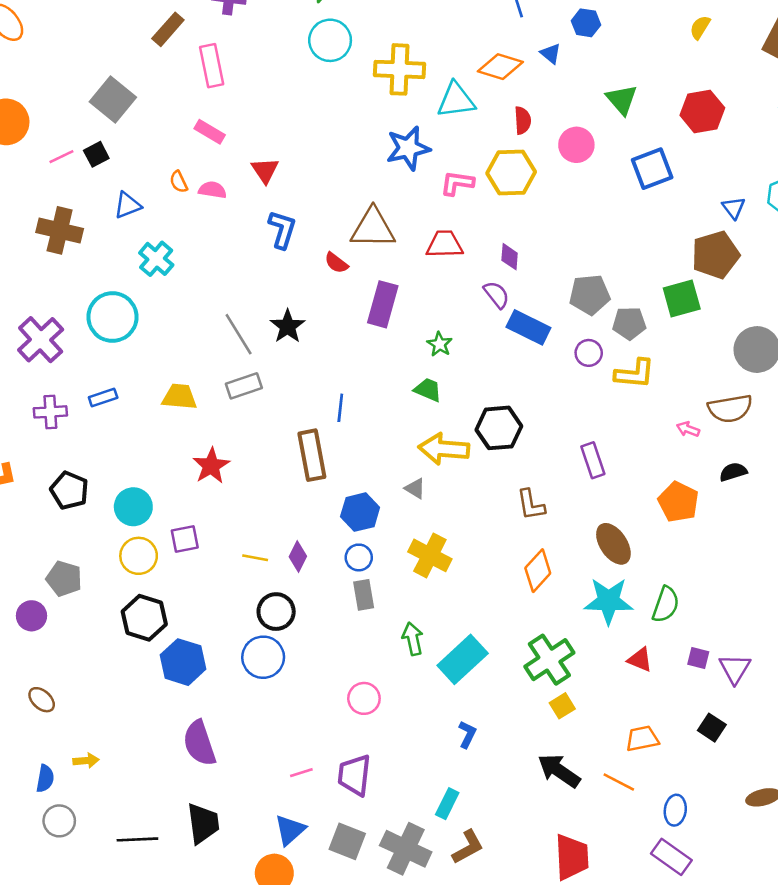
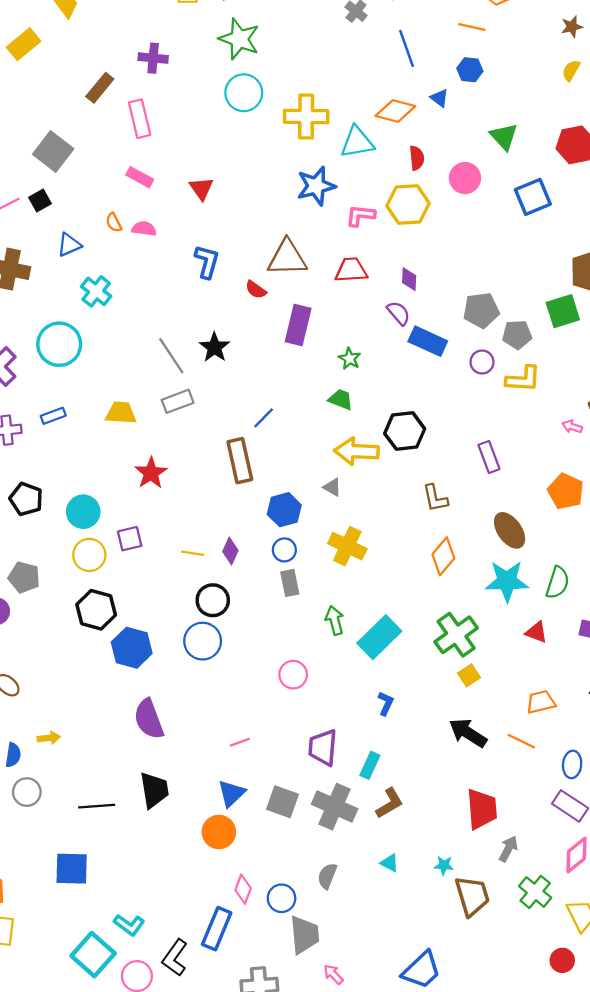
red triangle: (265, 170) -> (201, 188), moved
blue line: (340, 408) -> (264, 418), turned 40
purple trapezoid: (354, 775) -> (323, 748), moved

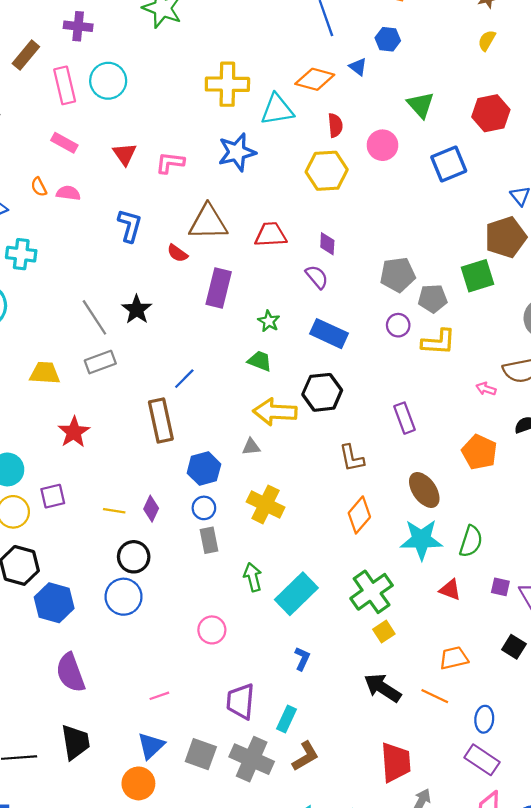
cyan circle: (244, 93) -> (108, 81), moved
pink L-shape: (360, 215) -> (170, 163), moved
cyan cross: (96, 291) -> (21, 254), turned -32
blue rectangle: (428, 341) -> (329, 334), moved
gray triangle: (332, 487) -> (251, 447), turned -36

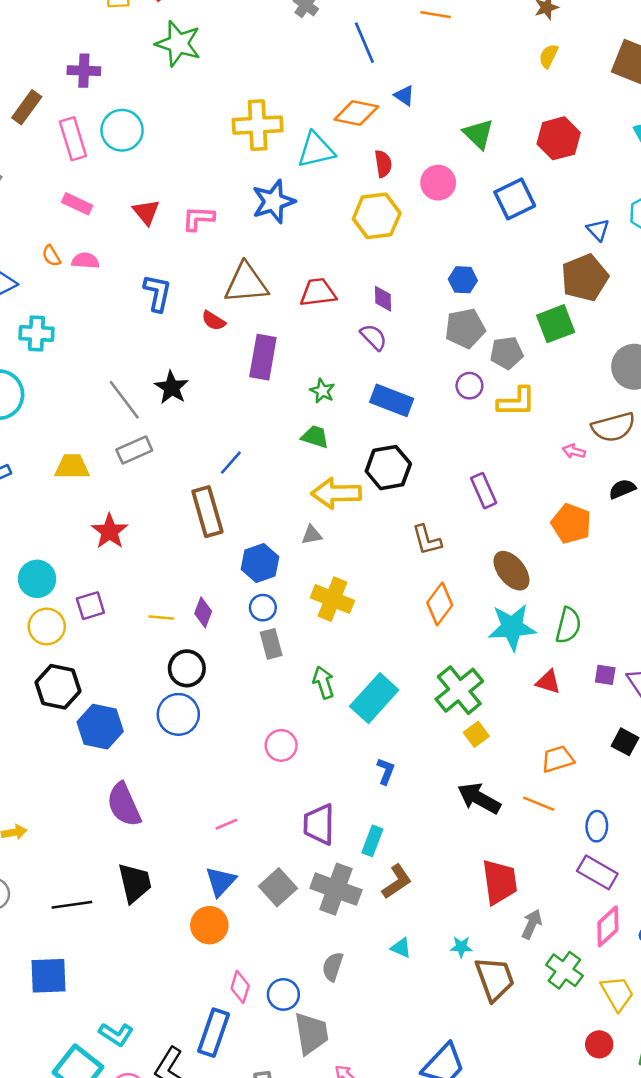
blue hexagon: (388, 39) -> (463, 280), moved
gray square: (201, 754) -> (278, 887), turned 32

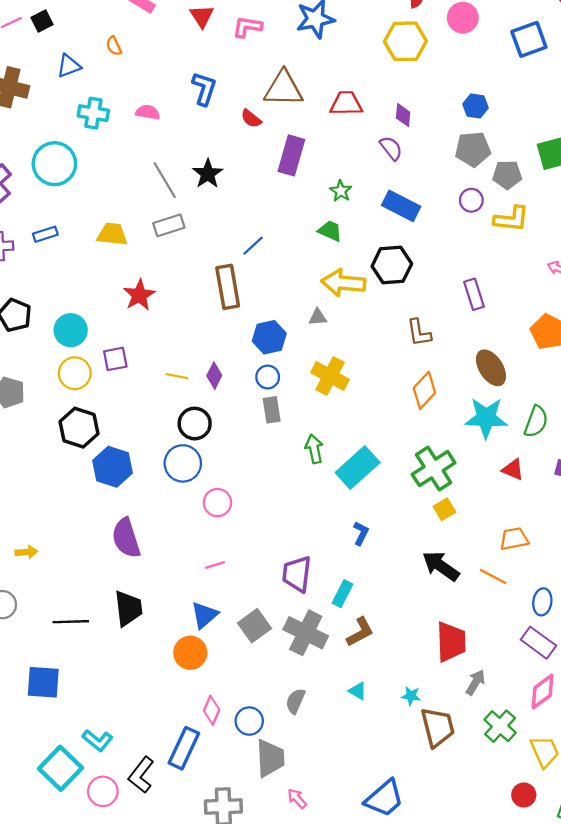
pink semicircle: (85, 261) -> (148, 112), moved
pink circle: (281, 745) -> (217, 503), moved

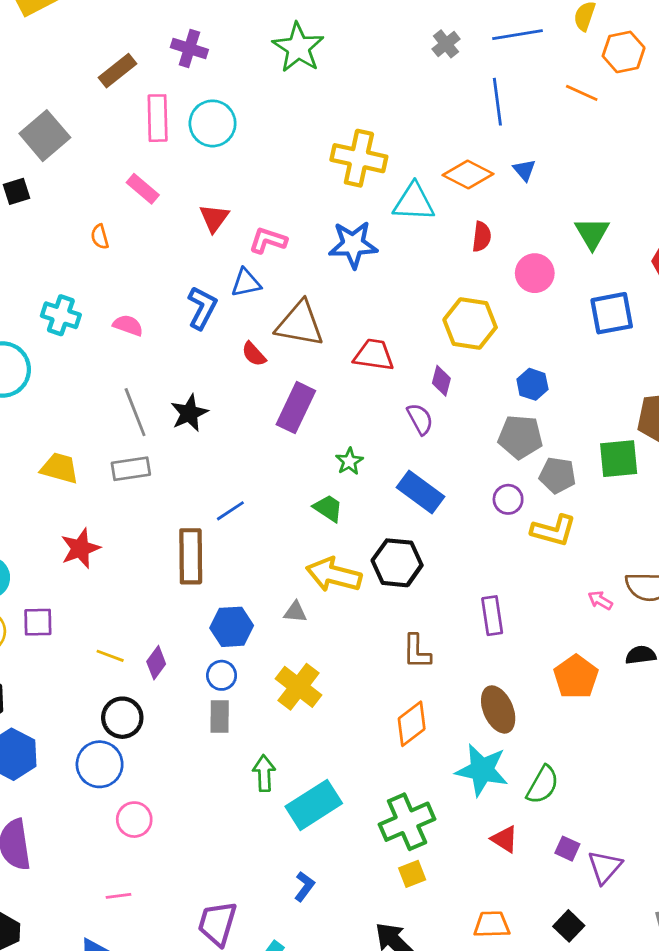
yellow hexagon: (405, 41) -> (470, 324), moved
blue triangle: (69, 66) -> (246, 283), moved

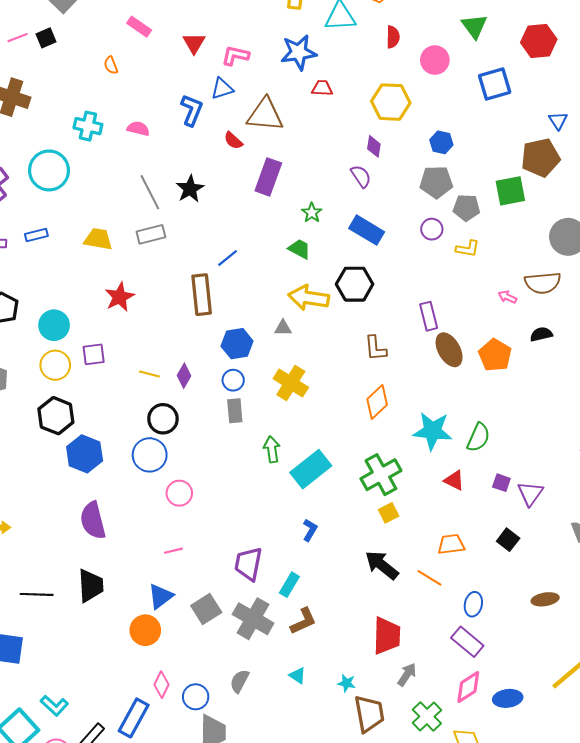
red trapezoid: (374, 355) -> (322, 88), moved, size x0.7
yellow L-shape: (553, 530) -> (468, 249), size x0.7
brown ellipse: (498, 709) -> (449, 350), moved

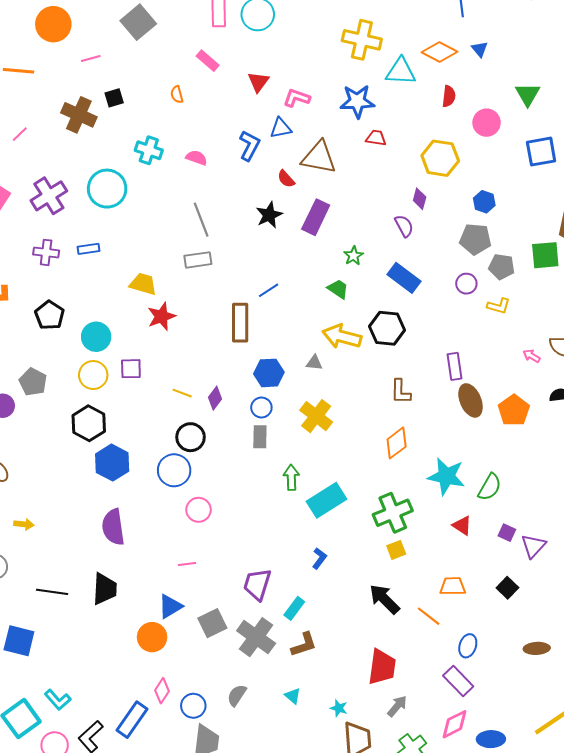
black square: (46, 38) -> (114, 98), moved
black star: (190, 189) -> (269, 215), moved
yellow trapezoid: (98, 239) -> (143, 284), moved

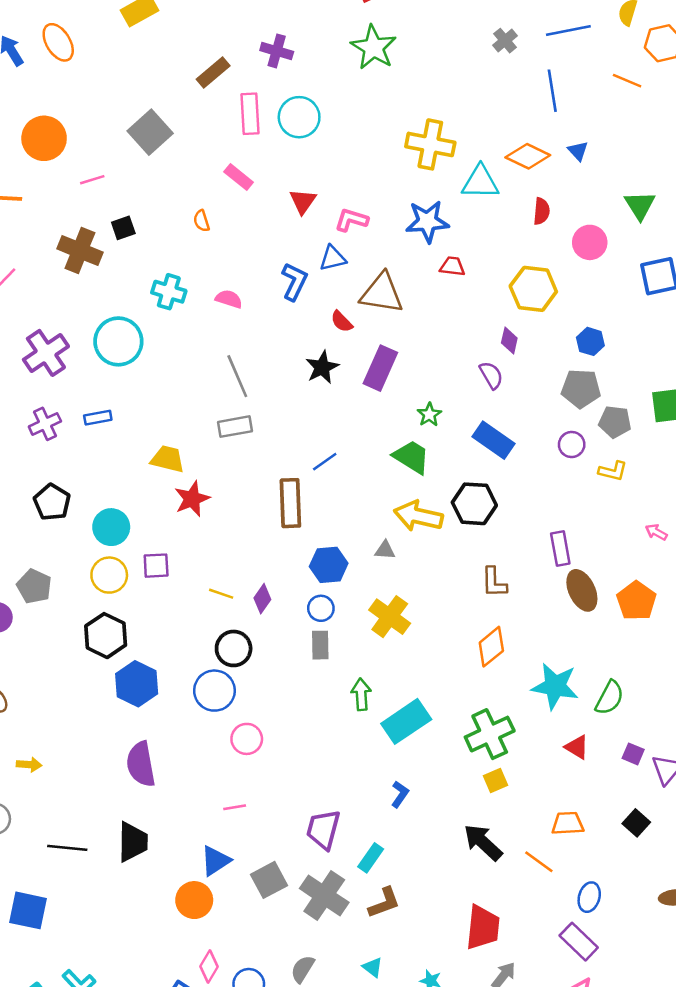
purple cross: (46, 252) -> (45, 424), turned -30
green trapezoid: (338, 289) -> (412, 457), size x1.4

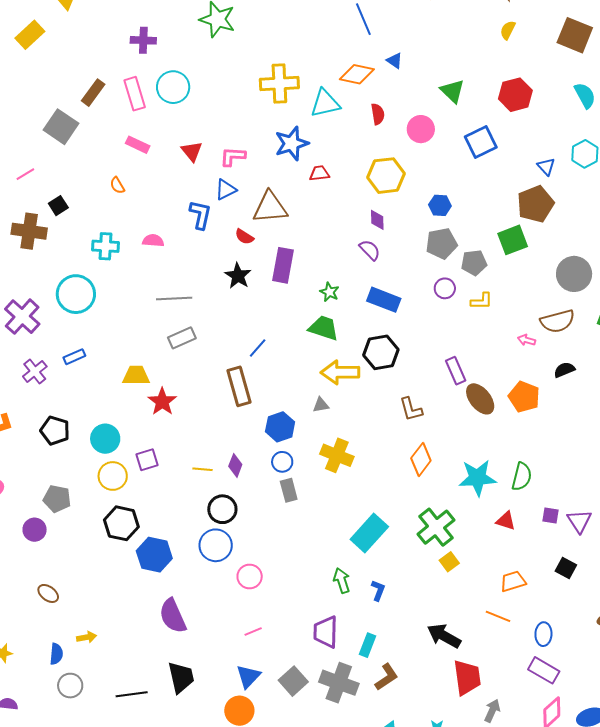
brown rectangle: (213, 72) -> (93, 93), moved
gray line: (237, 376) -> (174, 298), turned -56
green arrow: (361, 694) -> (342, 581), moved
black arrow: (483, 842) -> (444, 636), moved

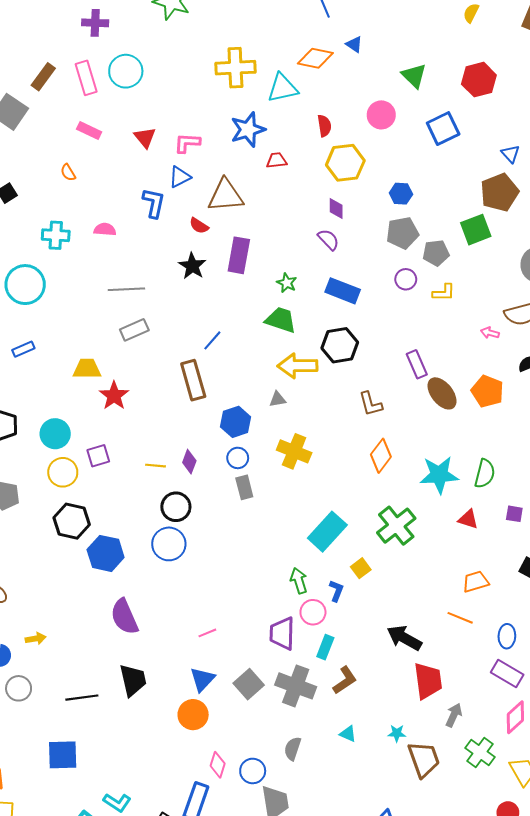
red semicircle: (378, 114) -> (324, 126), moved
yellow square: (449, 562) -> (361, 568), moved
pink circle: (250, 577) -> (313, 612), moved

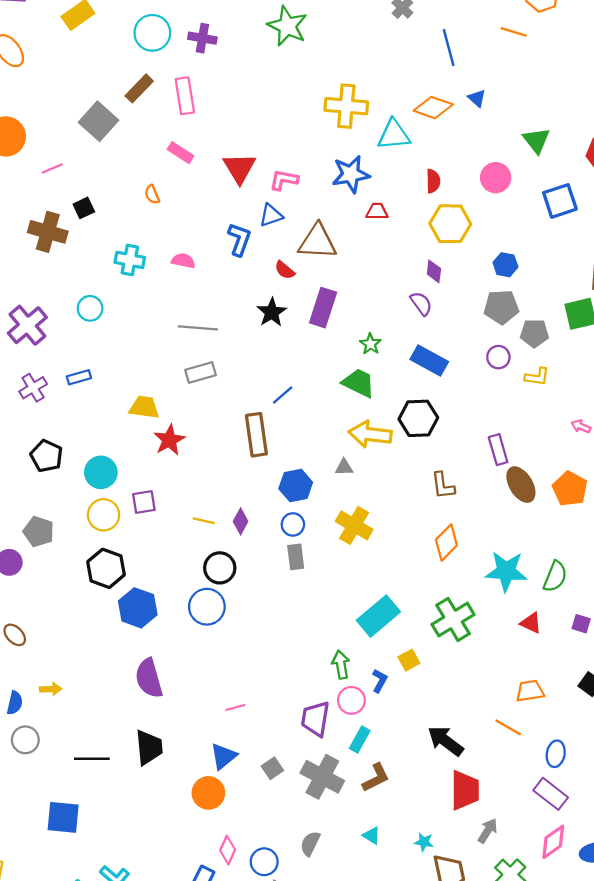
cyan circle: (126, 71) -> (152, 33), moved
red triangle: (145, 137) -> (239, 168), size x1.4
cyan circle: (25, 285) -> (90, 308), size x0.6
gray square: (249, 684) -> (272, 768), size x0.7

